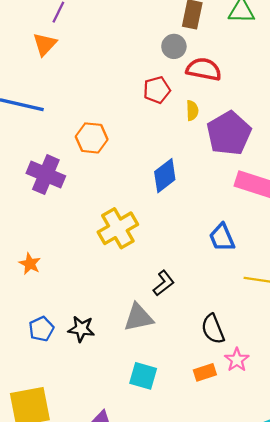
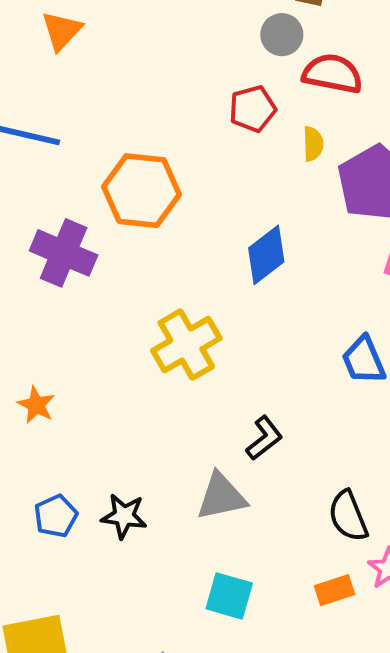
orange hexagon: (92, 138) -> (141, 191), size x1.4

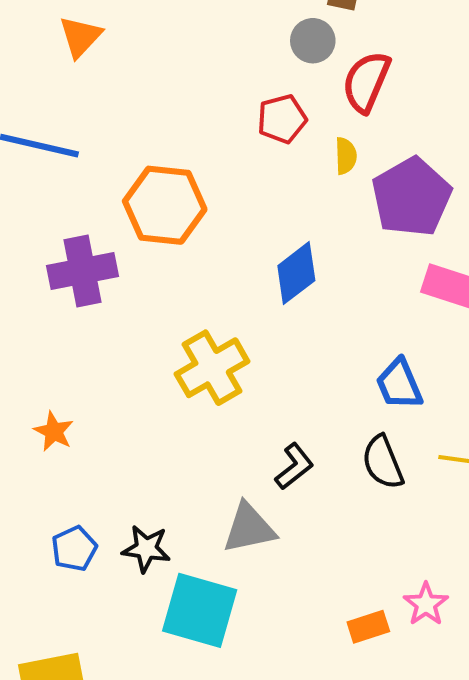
red semicircle: (333, 74) -> (366, 82), turned -78
purple cross: (64, 253) -> (82, 271), turned -34
black semicircle: (348, 516) -> (383, 462), moved
cyan square: (229, 596) -> (200, 610), moved, size x1.5

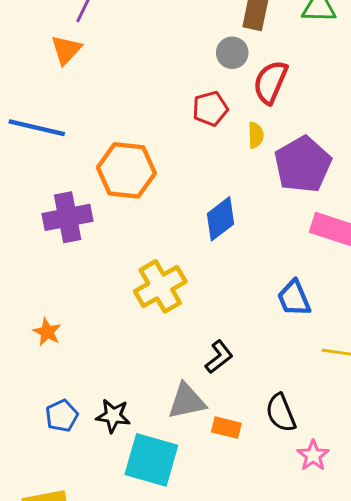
black semicircle: (383, 462) -> (281, 413), moved
orange rectangle: (368, 627) -> (226, 428), moved, turned 32

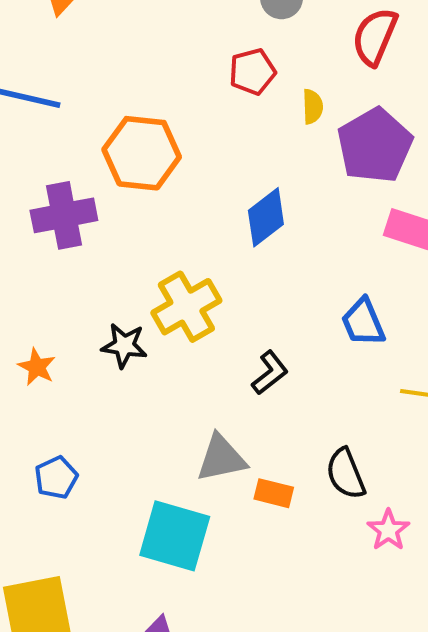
red semicircle: (270, 82) -> (375, 37), moved
black L-shape: (219, 357) -> (270, 373), moved
black star: (113, 416) -> (124, 346), moved

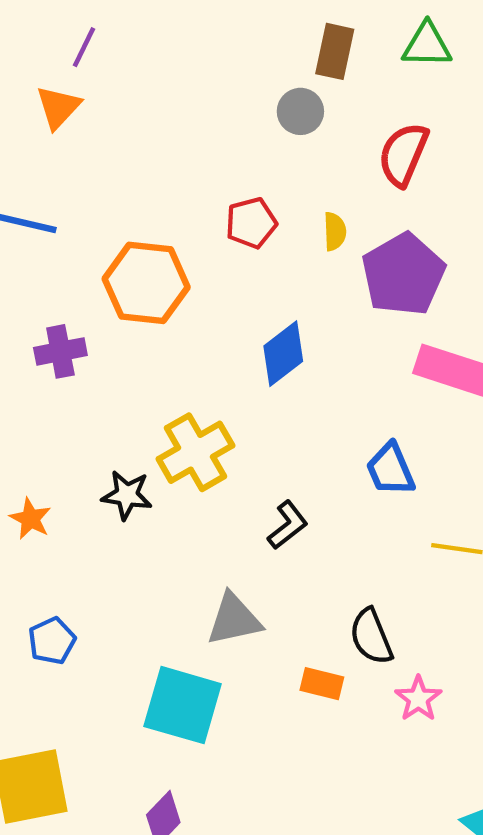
red pentagon: (252, 72) -> (251, 223), moved
purple cross: (64, 215) -> (60, 351), size x0.7
orange rectangle: (274, 493) -> (322, 684), moved

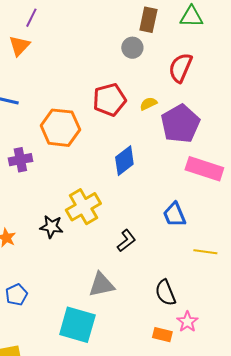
red pentagon: (251, 223) -> (109, 100), size x1.4
yellow semicircle: (335, 231) -> (148, 104), turned -114
orange rectangle: (322, 684) -> (162, 335), moved

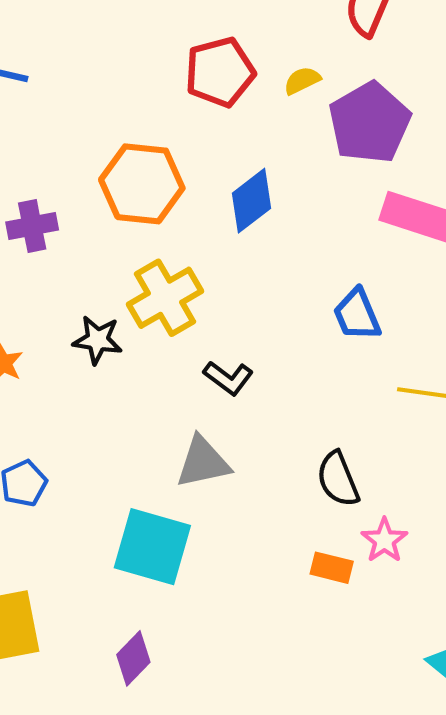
orange hexagon: (60, 128) -> (142, 184), moved
purple cross: (20, 160) -> (32, 226), moved
black L-shape: (126, 241) -> (228, 378), moved, turned 75

